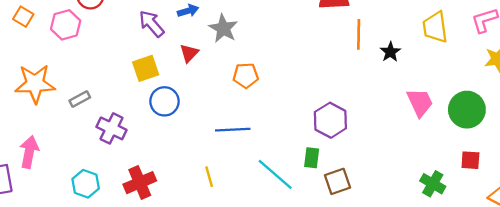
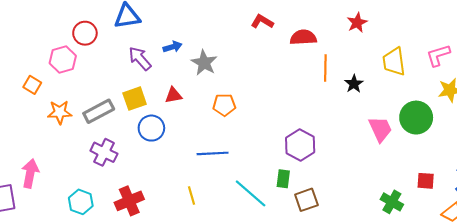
orange square: (23, 17) -> (32, 85), moved
red triangle: (189, 53) -> (174, 95), moved, turned 36
orange star: (35, 84) -> (60, 112), moved, size x0.7
gray rectangle: (80, 99) -> (99, 111), moved, size x1.6
green circle: (467, 110) -> (416, 118), moved

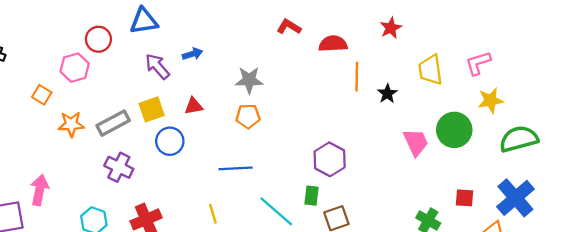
gray star: (204, 63) -> (249, 80), moved, turned -30

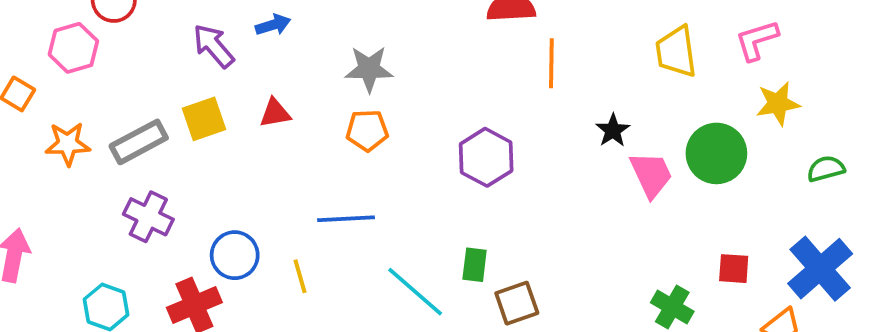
black star: (387, 94) -> (613, 130), moved
green semicircle: (519, 139) -> (826, 169), size x0.6
blue circle: (170, 141) -> (235, 255), moved
purple hexagon: (330, 159) -> (486, 157), moved
yellow line: (213, 214) -> (300, 276), moved

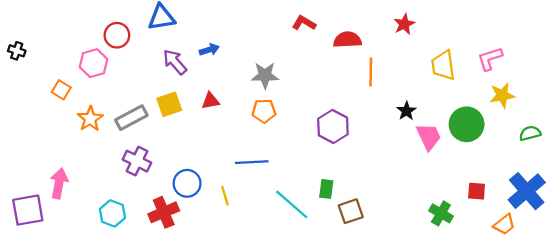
orange star: (68, 144) -> (90, 119), turned -30

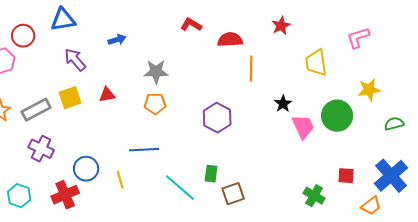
blue arrow: (209, 50) -> (117, 40), moved
pink L-shape: (490, 59) -> (358, 38), moved

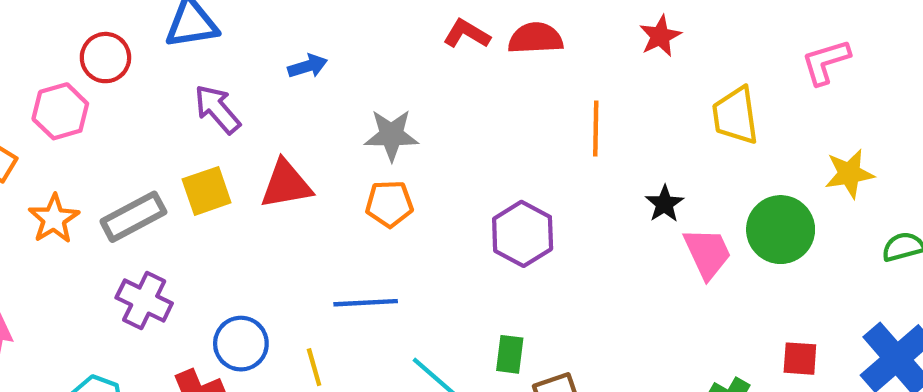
red semicircle: (230, 40) -> (535, 38), moved
red triangle: (107, 95) -> (286, 184), size x1.5

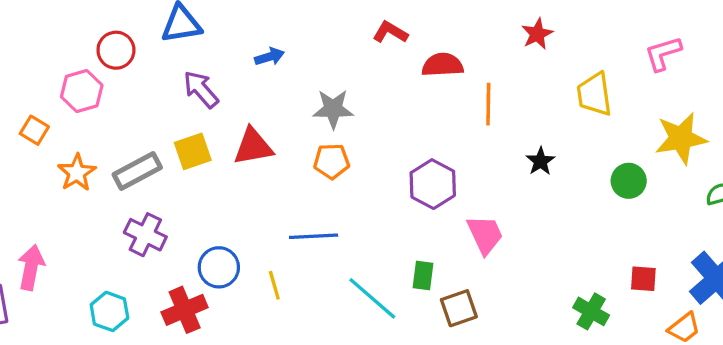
red semicircle: (535, 38) -> (443, 65), moved
yellow star: (849, 174) -> (681, 138), size x1.4
green circle: (781, 230) -> (629, 181), size x0.7
pink trapezoid: (707, 253) -> (485, 235), moved

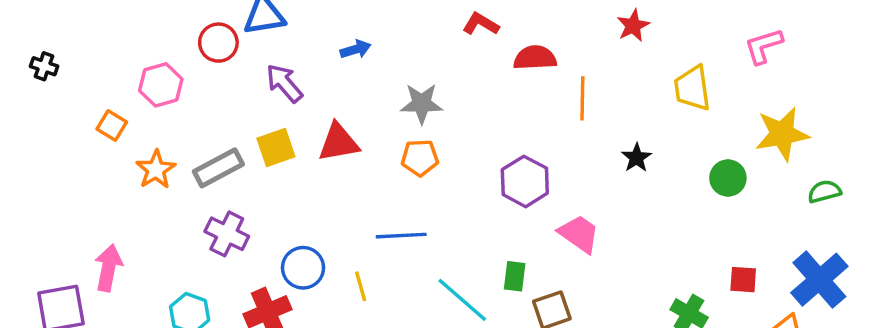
red circle: (116, 50) -> (218, 43), moved
pink trapezoid: (485, 235) -> (579, 234), turned -30

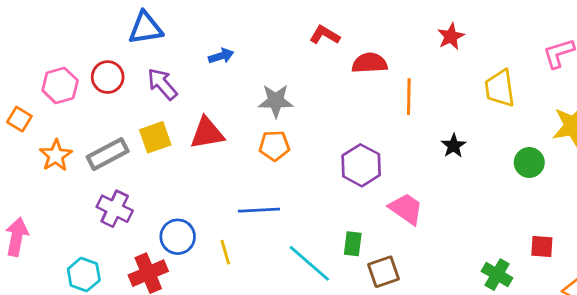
red circle: (218, 43) -> (108, 77), moved

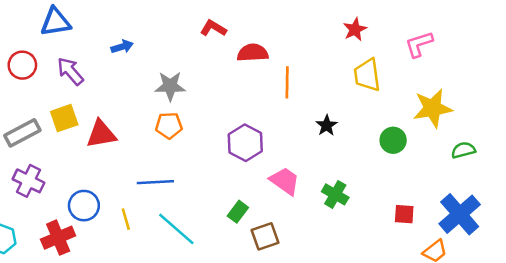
red star: (451, 36) -> (355, 29), moved
red triangle: (207, 133) -> (101, 134), moved
green rectangle: (353, 244) -> (238, 212), turned 30
cyan line: (309, 263) -> (176, 229), moved
green cross: (497, 275) -> (335, 194), moved

